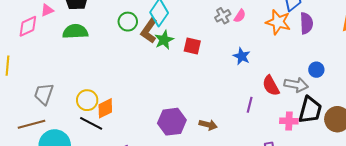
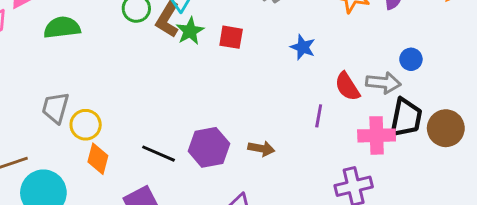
gray trapezoid: (44, 94) -> (55, 108), moved
orange diamond: (105, 108) -> (98, 159), moved, turned -45
pink cross: (289, 121) -> (377, 135), size x1.4
black line: (91, 123) -> (159, 154), moved

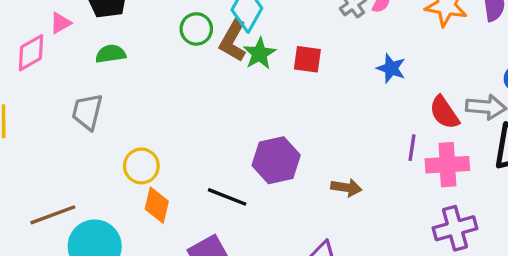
green semicircle: (62, 28) -> (111, 54), size x0.7
gray trapezoid: (55, 108) -> (87, 112), moved
pink cross: (377, 135) -> (447, 165), moved
purple hexagon: (209, 147) -> (276, 160), moved

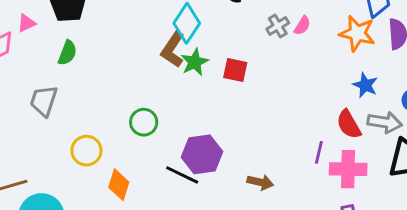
green circle: (196, 29) -> (144, 122), moved
green semicircle: (111, 54) -> (67, 53), turned 115
blue star: (391, 68) -> (365, 85), moved
black line: (227, 197) -> (182, 175), moved
orange diamond: (157, 205) -> (119, 185), moved

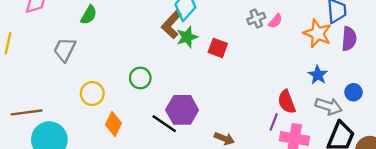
red semicircle: (349, 124) -> (287, 102), moved

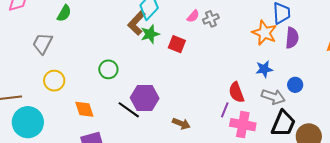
pink semicircle: (275, 21) -> (193, 16), moved
blue star: (318, 75) -> (264, 69), turned 30
yellow circle: (92, 94) -> (54, 81), moved
orange diamond: (114, 124) -> (84, 109), turned -45

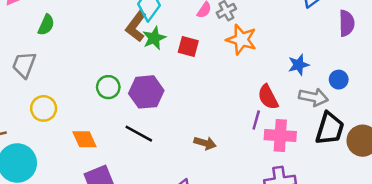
orange star: (264, 33) -> (241, 40), moved
purple semicircle: (292, 38) -> (347, 23), moved
purple hexagon: (145, 98) -> (146, 92), moved

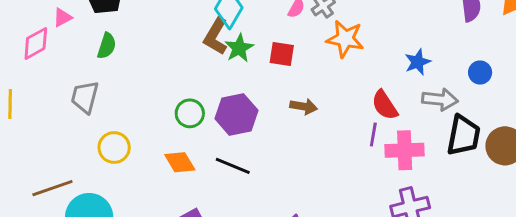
blue circle: (339, 80) -> (480, 73), moved
orange diamond: (84, 139) -> (180, 162), moved
brown arrow: (205, 143) -> (304, 107), moved

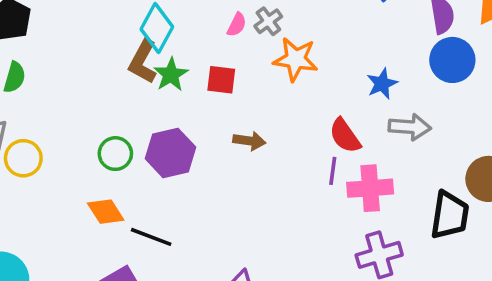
blue circle: (480, 73) -> (452, 60), moved, size x1.6
black trapezoid: (464, 135) -> (450, 215), moved
yellow circle: (114, 148) -> (23, 158), moved
black line: (233, 166) -> (151, 237), moved

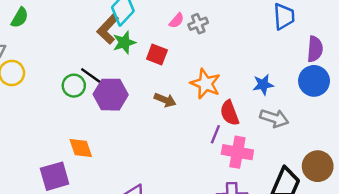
orange star: (296, 59) -> (206, 84), moved
orange diamond: (106, 212) -> (81, 148), moved
black line: (151, 237) -> (93, 77), moved

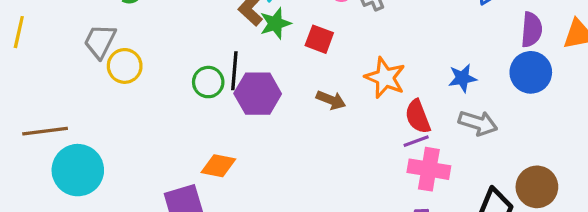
black line: (93, 77) -> (234, 71), turned 60
purple line: (215, 134) -> (416, 141), moved, turned 48
orange diamond: (81, 148) -> (218, 166), turned -60

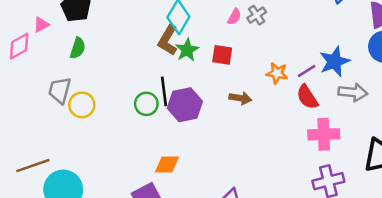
orange star: (385, 78) -> (277, 73), size x0.7
blue star: (462, 78) -> (334, 61), size x1.4
purple line: (416, 141) -> (307, 71), moved

